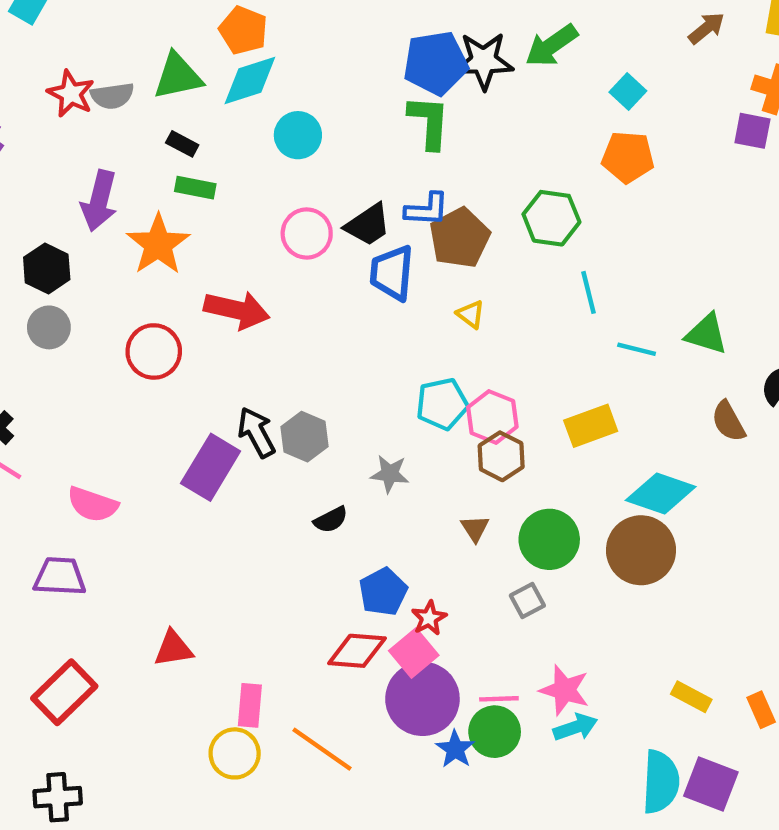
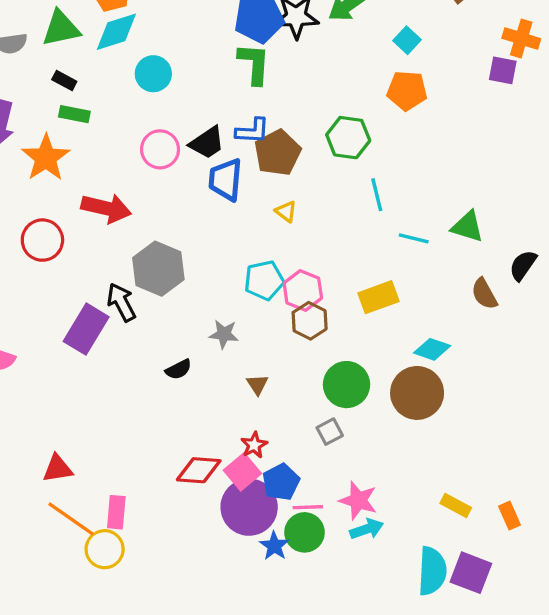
gray hexagon: (305, 437) -> (158, 269), moved, size x1.4
cyan diamond: (661, 493) -> (432, 349), size x0.7
brown triangle: (475, 528) -> (257, 385), moved
blue pentagon: (383, 592) -> (281, 482), moved
orange line: (322, 749) -> (71, 519), moved

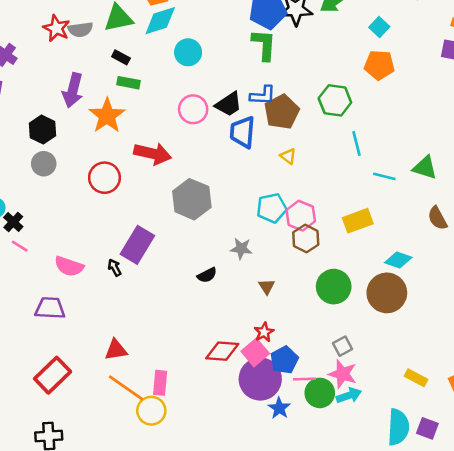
black arrow: (121, 302) -> (115, 268), moved, size x0.6
gray square: (330, 432) -> (343, 346), moved
green circle: (305, 532) -> (320, 393), moved
purple square: (471, 573) -> (427, 428), size x0.7

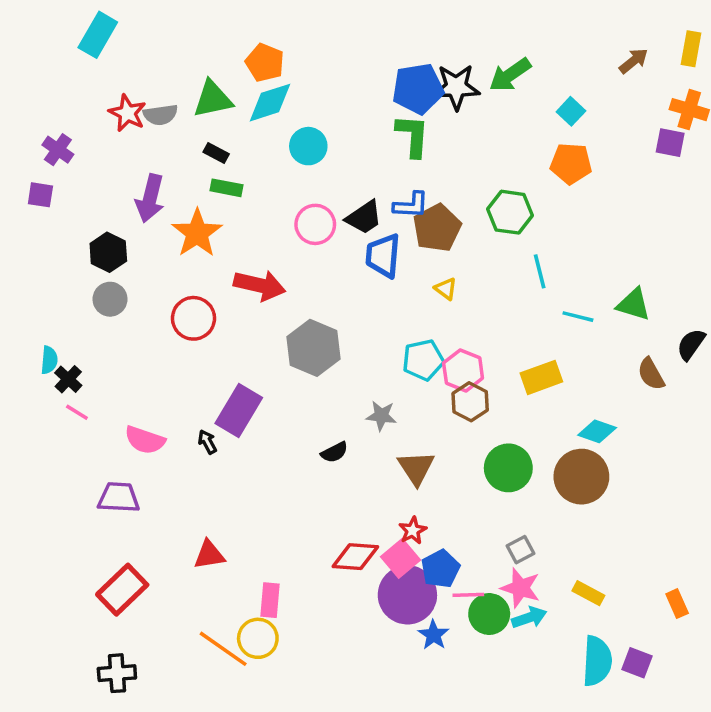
brown triangle: (267, 287) -> (416, 468), size x1.6
yellow rectangle: (416, 378) -> (588, 593), moved
orange line: (126, 388) -> (223, 649), moved

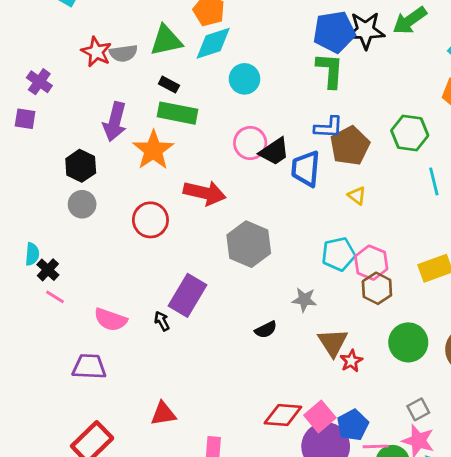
green rectangle: (227, 188) -> (178, 113), size x1.5
black trapezoid: (364, 217) -> (274, 152), moved
red star: (413, 531) -> (351, 361), moved

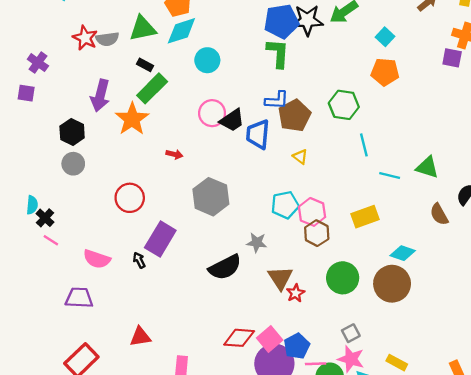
green rectangle: (178, 113) -> (152, 88), turned -56
red arrow: (205, 193) -> (174, 154), size x0.5
red circle: (150, 220) -> (130, 198), moved
black semicircle: (266, 330) -> (225, 267), size x1.8

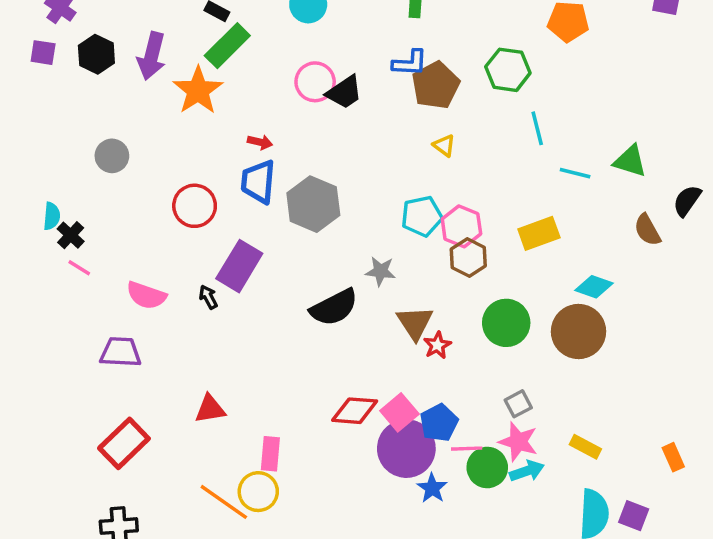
black hexagon: (72, 132) -> (96, 54), moved
blue trapezoid: (258, 134) -> (258, 182), moved

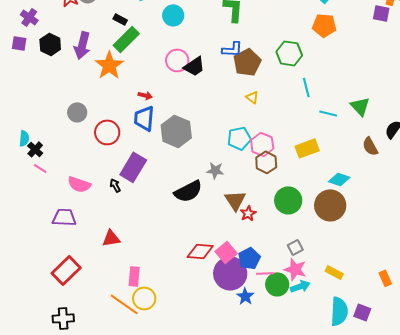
gray circle: (112, 156) -> (77, 112), moved
green triangle: (630, 161) -> (360, 106), turned 30
red triangle: (210, 409) -> (111, 238), moved
pink rectangle: (270, 454) -> (134, 276), moved

